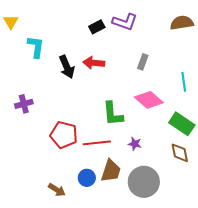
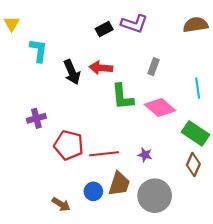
purple cross: (24, 104) -> (36, 118), moved
green L-shape: (113, 114) -> (122, 97), moved
brown diamond: (180, 153) -> (193, 165), turned 35

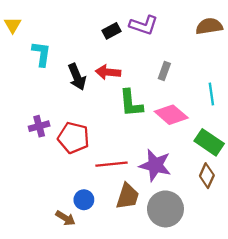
red pentagon: (69, 145) -> (74, 138), moved
purple star: (145, 155) -> (155, 165), size x2.0
blue circle: (93, 191) -> (84, 200), moved

